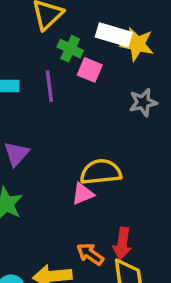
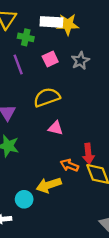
pink square: (90, 70) -> (50, 59), moved, turned -35
yellow semicircle: (101, 172) -> (47, 97), moved
pink triangle: (83, 194) -> (56, 128), turned 49

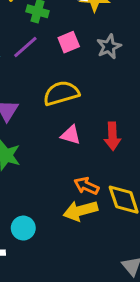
purple line: (18, 64) -> (25, 47), turned 66
red arrow: (88, 154) -> (113, 136), moved
yellow arrow: (49, 185) -> (80, 211), moved

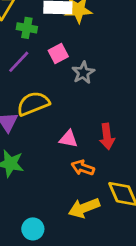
gray star: (109, 47) -> (83, 73), moved
yellow semicircle: (61, 93) -> (33, 104), moved
orange arrow: (86, 186) -> (83, 168), moved

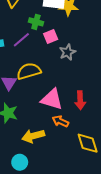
green cross: (27, 28) -> (36, 22), moved
pink triangle: (68, 139) -> (52, 99), size x1.6
yellow arrow: (84, 208) -> (33, 136), moved

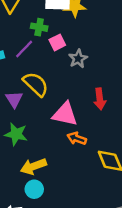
yellow semicircle: (29, 71) -> (36, 84), turned 65
red arrow: (80, 100) -> (100, 99), moved
yellow arrow: (33, 136) -> (33, 166), moved

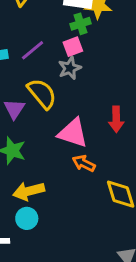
green cross: (39, 27) -> (80, 24), moved, turned -35
gray star: (78, 59) -> (70, 68), moved

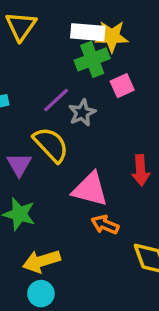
green cross: (80, 24) -> (92, 59), size x1.4
pink square: (73, 47) -> (122, 86), moved
purple line: (33, 50) -> (56, 100), moved

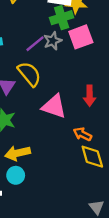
pink square: (122, 86) -> (81, 37), size x1.5
gray star: (82, 113) -> (53, 41), moved
orange arrow: (105, 225) -> (82, 134), moved

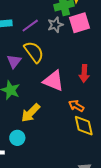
purple line: (35, 44) -> (30, 26), moved
yellow arrow: (18, 153) -> (31, 113), moved, turned -35

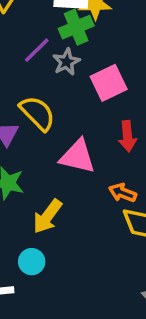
pink square: (80, 23) -> (109, 83), moved
purple line: (30, 26) -> (37, 50), moved

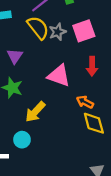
gray star: (66, 62) -> (58, 32), moved
yellow semicircle: (37, 113) -> (38, 28), moved

